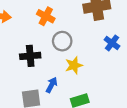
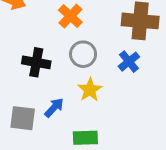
blue cross: (112, 43) -> (129, 62), moved
yellow star: (74, 65) -> (90, 90), turned -30

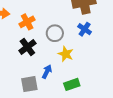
orange cross: (70, 16) -> (27, 22), moved, turned 35
black cross: (36, 62) -> (27, 47), turned -30

